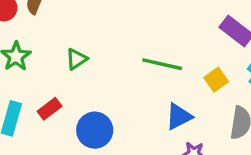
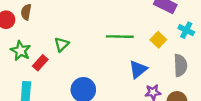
red rectangle: (50, 109) -> (40, 63), moved

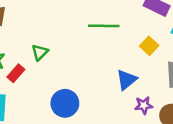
green line: (120, 37) -> (104, 26), moved

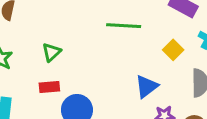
red rectangle: (16, 73) -> (49, 87), moved, turned 42

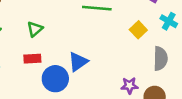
blue triangle: (146, 86) -> (78, 62), moved

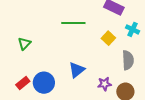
red rectangle: (32, 59) -> (23, 83), moved, turned -32
blue triangle: (78, 62) -> (77, 70), moved

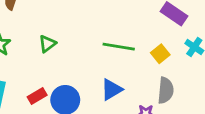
green line: (73, 23) -> (119, 47), moved
gray semicircle: (128, 60) -> (166, 90), moved

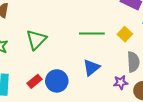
green triangle: (47, 44) -> (36, 40), size x1.5

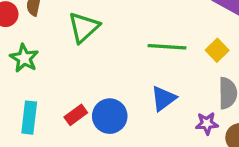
green triangle: (36, 40) -> (84, 27), moved

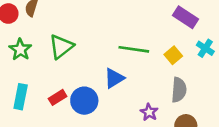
green triangle: (84, 27) -> (61, 47), moved
blue triangle: (163, 98) -> (114, 78), moved
purple star: (207, 123) -> (149, 112), moved, turned 30

